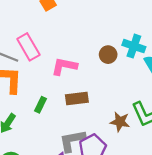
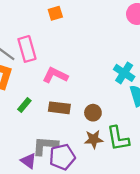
brown circle: (108, 55) -> (93, 113), moved
brown star: (120, 122) -> (94, 139), turned -30

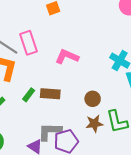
pink L-shape: (55, 75) -> (67, 57), moved
brown rectangle: (59, 108) -> (50, 94), moved

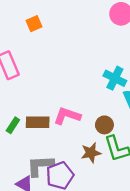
pink L-shape: (67, 57) -> (67, 116), moved
brown circle: (93, 99) -> (104, 125), moved

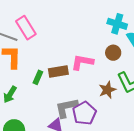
brown circle: (104, 125) -> (113, 53), moved

